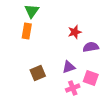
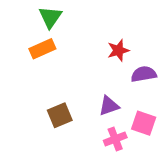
orange rectangle: (27, 31) -> (42, 49), turned 56

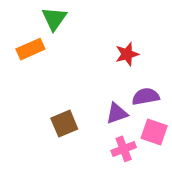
orange rectangle: (42, 49) -> (30, 49), moved
purple semicircle: (144, 74) -> (146, 96), moved

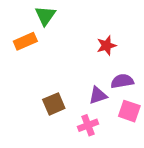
pink cross: (124, 149) -> (88, 125), moved

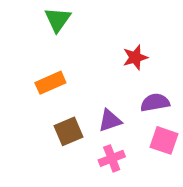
orange rectangle: (25, 41) -> (50, 83), moved
purple triangle: (98, 95) -> (110, 121), moved

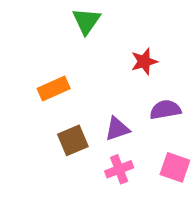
green triangle: (58, 20) -> (86, 21), moved
pink square: (164, 140) -> (175, 167), moved

